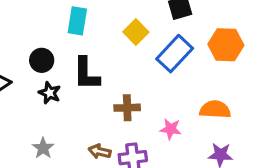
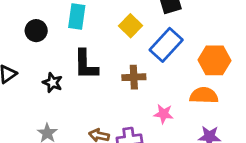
orange hexagon: (226, 45) -> (214, 60), moved
black circle: (42, 60) -> (36, 31), moved
brown cross: (127, 108) -> (134, 77), moved

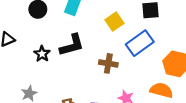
black L-shape: (86, 65) -> (72, 45), turned -116

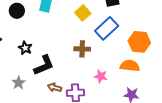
black L-shape: (72, 45) -> (44, 65), moved

